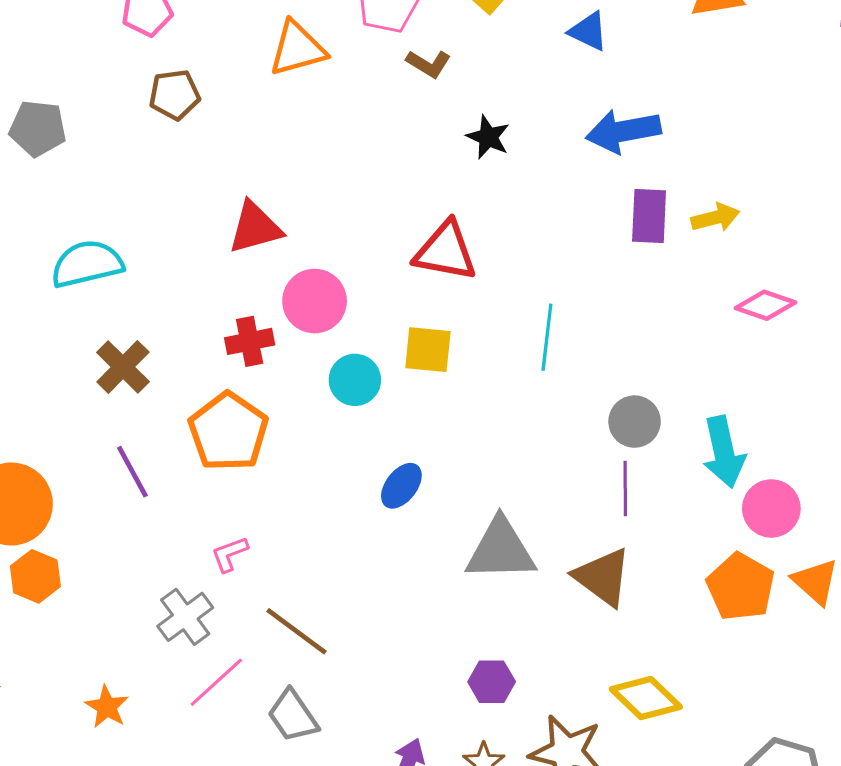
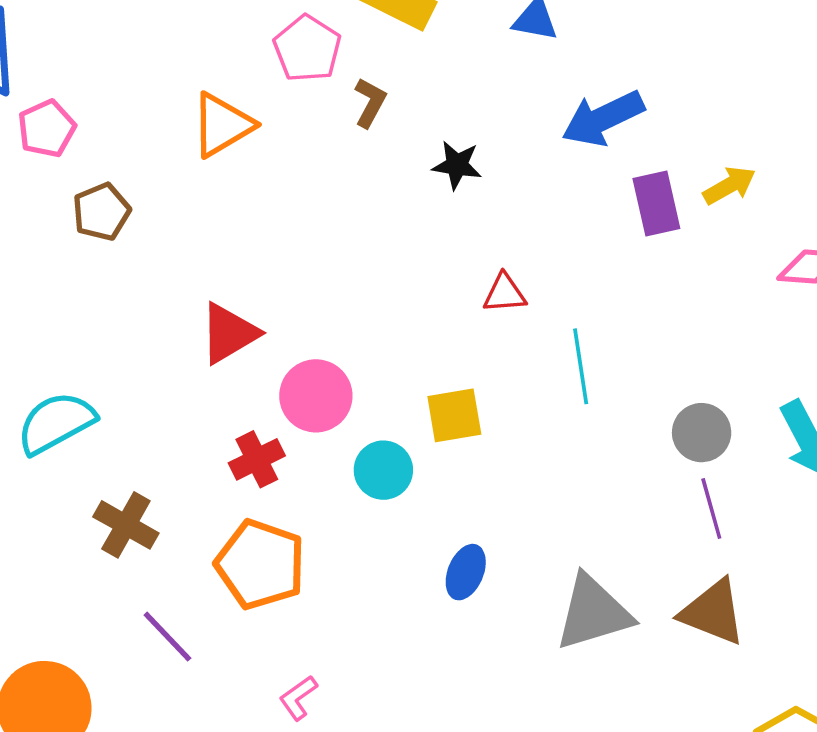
brown L-shape: (429, 64) -> (370, 103), turned -78
red triangle: (446, 251) -> (505, 293), moved, size x0.6

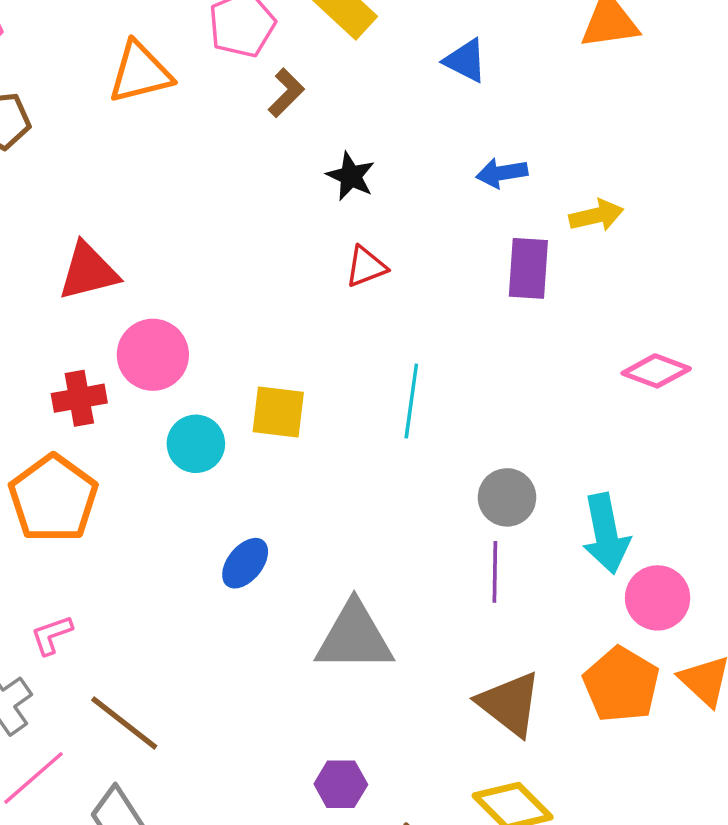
blue arrow: (603, 118) -> (502, 173), size x0.6
yellow arrow: (729, 185) -> (596, 215), moved
red triangle: (505, 293) -> (366, 267), moved, turned -33
brown triangle: (713, 612) -> (510, 704), moved

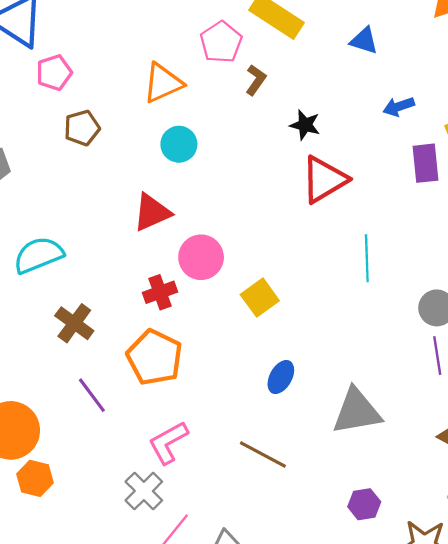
red triangle: (366, 267) -> (324, 179), size x1.8
yellow square: (278, 412) -> (260, 298), moved, turned -33
cyan circle: (196, 444) -> (179, 144), moved
pink L-shape: (52, 635) -> (168, 443), size x1.6
brown line: (124, 723) -> (263, 455), moved

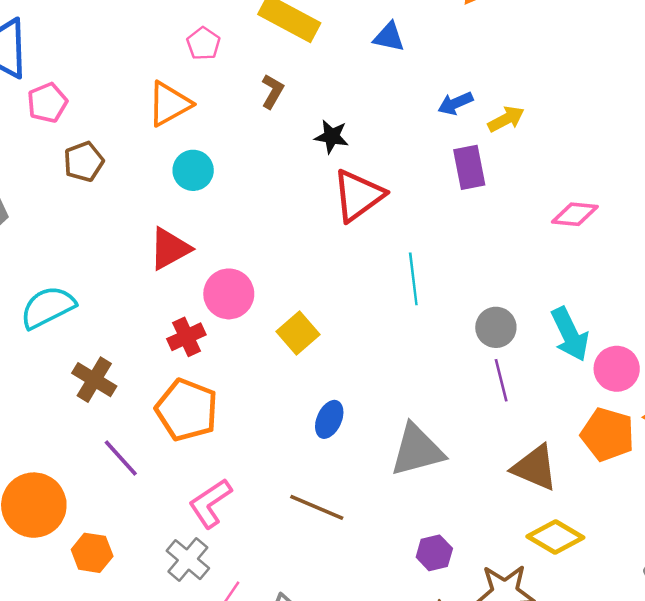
pink pentagon: (221, 42) -> (203, 44), moved, size x0.7
blue arrow: (399, 107) -> (455, 103), moved
orange hexagon: (35, 478) -> (92, 553), moved

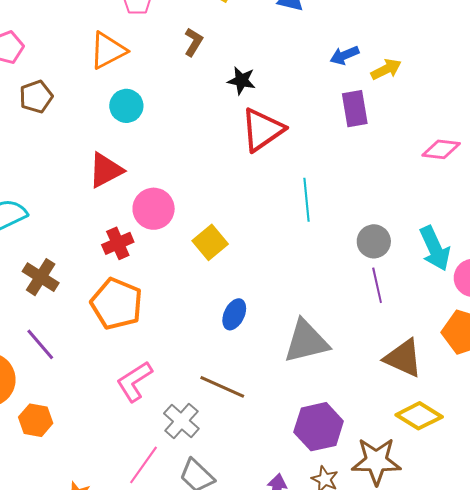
purple line: (121, 458) -> (40, 344), moved
purple hexagon: (434, 553) -> (319, 427), size x1.6
gray cross: (188, 560) -> (181, 421), moved

